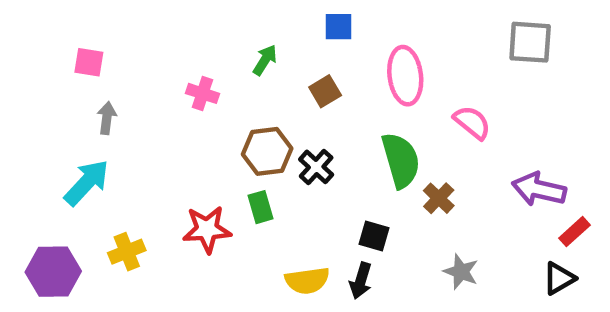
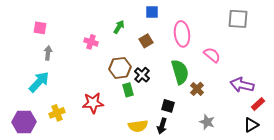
green rectangle: (260, 207) -> (128, 90), moved

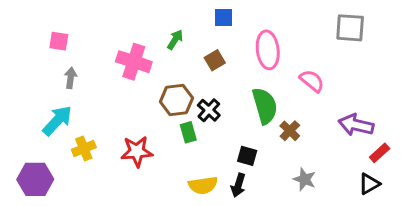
pink cross: (91, 42) -> (134, 62), size x1.6
yellow cross: (57, 113) -> (84, 148), moved

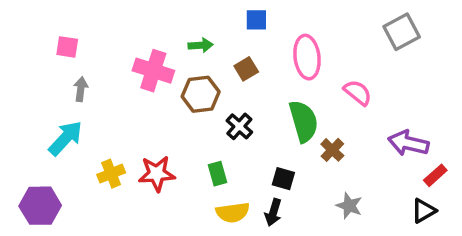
gray square: (350, 28) -> (402, 32), turned -32
green arrow: (175, 40) -> (201, 45), turned 54
brown hexagon: (176, 100) -> (201, 94), moved
green rectangle: (188, 132) -> (217, 174), moved
yellow cross: (84, 148) -> (111, 174), moved

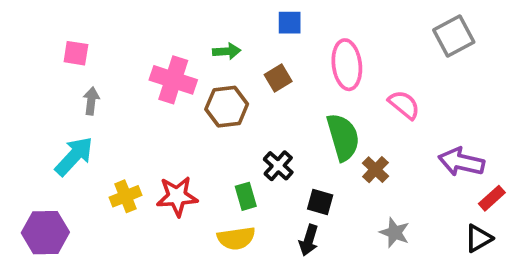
black cross: (239, 126) -> (278, 166), moved
yellow semicircle: (233, 212) -> (236, 238), moved

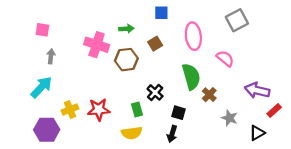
gray square: (454, 36) -> (237, 20), moved
purple hexagon: (45, 233) -> (47, 130), moved
gray star: (395, 233) -> (229, 118), moved
black triangle: (479, 238) -> (257, 133), moved

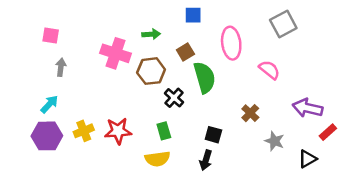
green semicircle: (191, 77) -> (205, 77), moved
cyan arrow: (41, 87) -> (49, 104), size x0.7
black cross: (155, 92) -> (174, 98), moved
purple hexagon: (47, 130) -> (47, 136), moved

